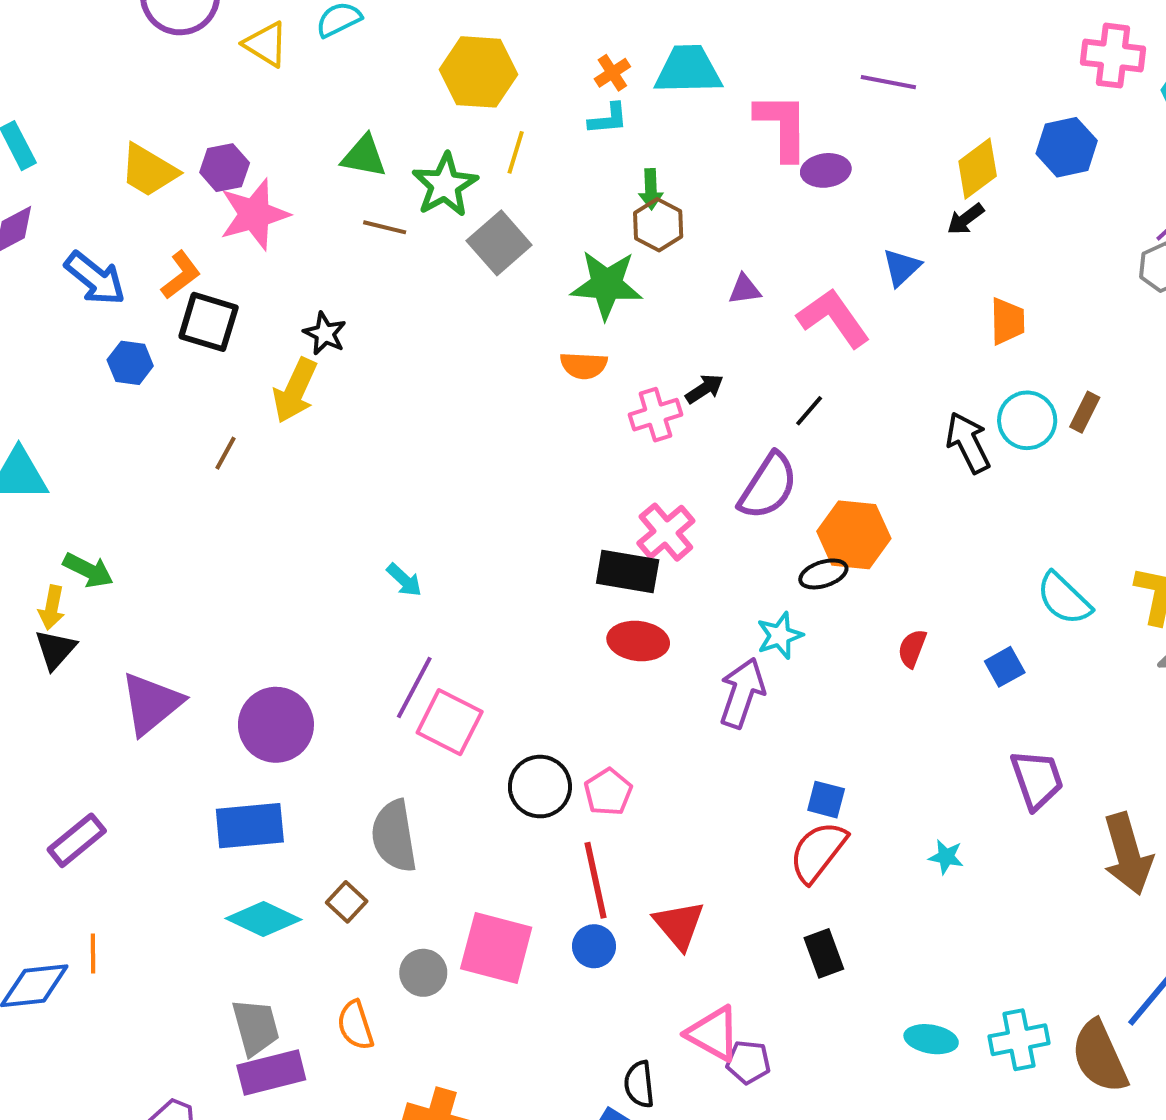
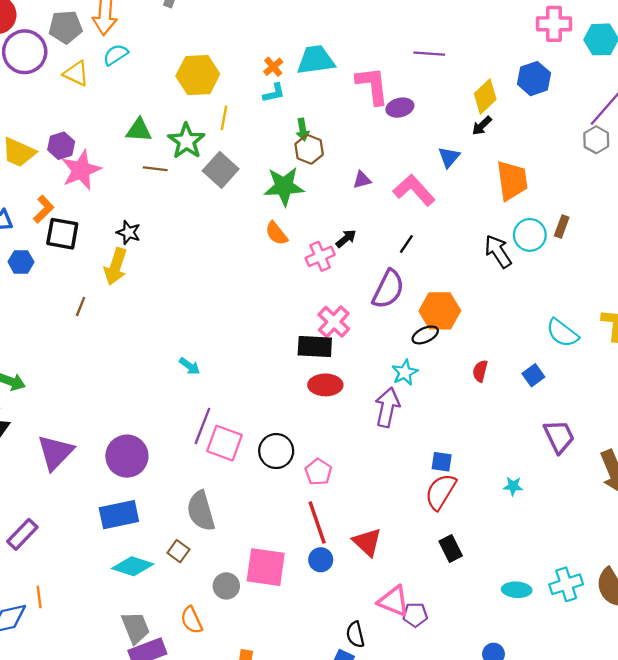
orange trapezoid: (1007, 321) -> (512, 180), size x1.5
orange semicircle: (584, 365) -> (276, 233), turned 55
black circle: (540, 787) -> (276, 451), moved

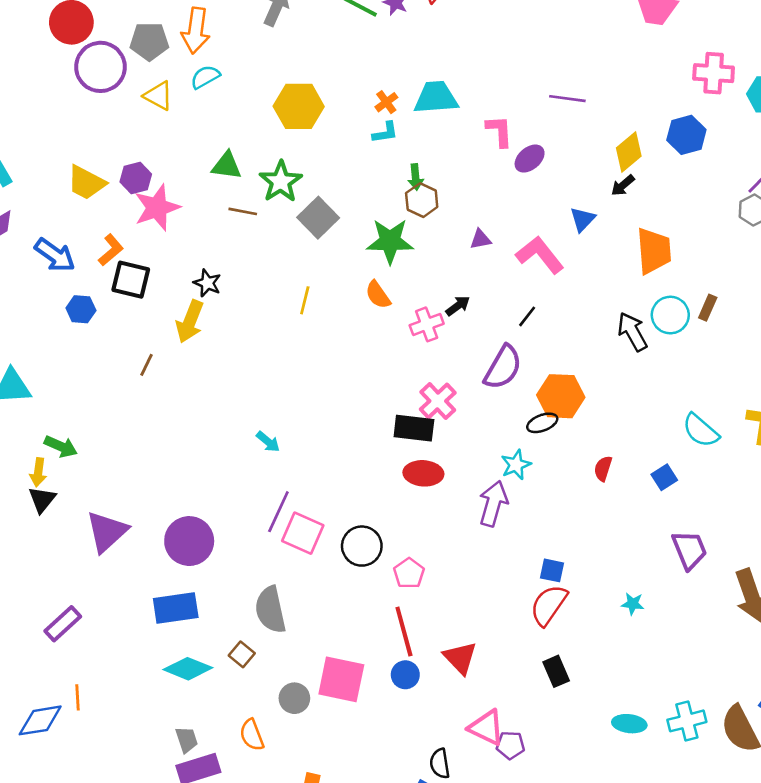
pink L-shape: (372, 86) -> (499, 131), size x0.7
purple ellipse: (400, 108) -> (530, 159), turned -30
yellow line: (224, 118) -> (305, 300), moved
gray trapezoid: (135, 628) -> (187, 740), size x0.7

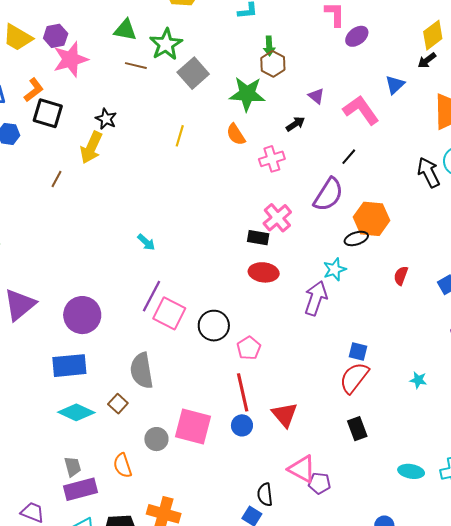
purple triangle: (481, 239) -> (316, 96), turned 48
black arrow: (458, 306) -> (295, 124), moved
black rectangle: (414, 428) -> (258, 238), size x0.7

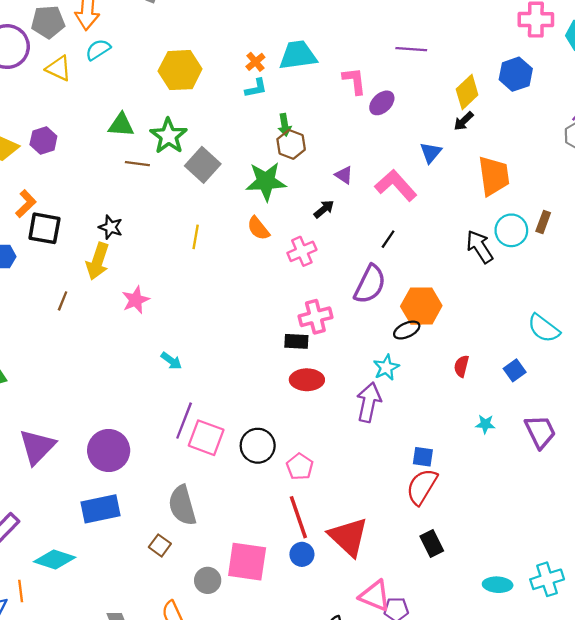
pink star: (71, 59) -> (136, 300), moved, size x0.7
pink cross: (277, 218) -> (315, 317), turned 32
cyan star: (418, 380) -> (485, 424), moved
cyan diamond: (76, 412) -> (55, 559), moved
red triangle: (285, 415) -> (348, 537), size x1.4

